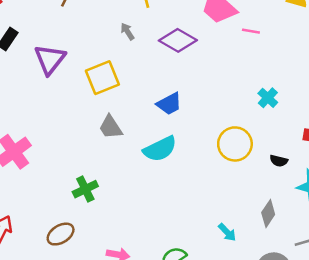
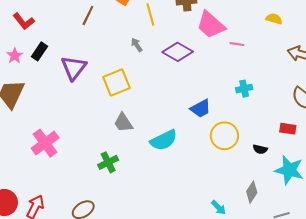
cyan cross: (268, 98) -> (244, 89), moved, turned 35
blue trapezoid: (169, 104) -> (201, 109), moved
green cross: (85, 189) -> (108, 162), moved

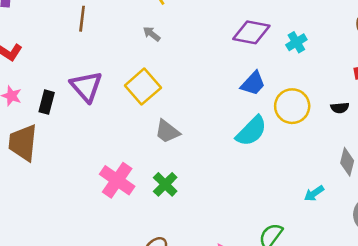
black rectangle: (40, 51) -> (47, 102), moved
purple diamond: (178, 52) -> (251, 32), moved
cyan semicircle: (164, 140) -> (251, 131), moved
pink cross: (45, 143) -> (117, 180), moved
cyan arrow: (219, 207) -> (314, 193), turned 119

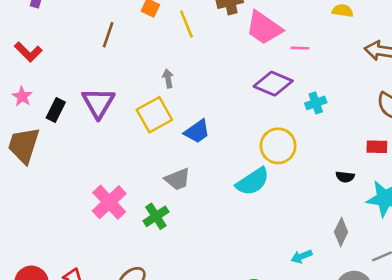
gray arrow: (152, 34) -> (168, 79), moved, turned 30
blue trapezoid: (253, 83) -> (197, 131), moved
yellow circle: (292, 106) -> (278, 146), moved
gray trapezoid: (167, 131) -> (178, 179), moved, turned -72

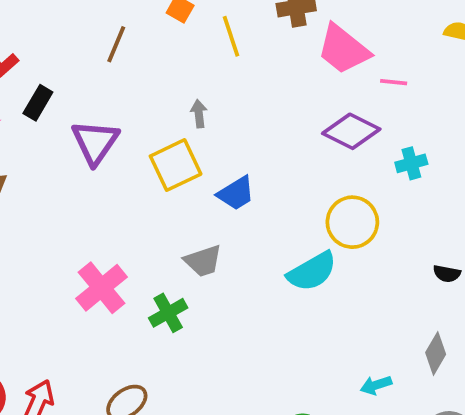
black rectangle: (56, 110) -> (38, 103), moved

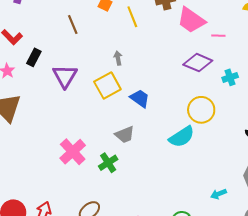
brown line: (116, 44) -> (73, 25), turned -42
blue trapezoid: (236, 193) -> (140, 98), turned -110

